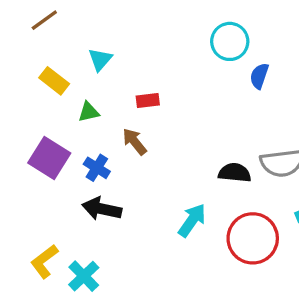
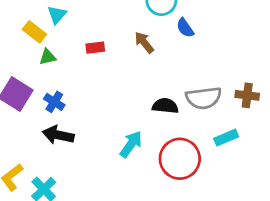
blue semicircle: (259, 76) -> (185, 28), turned -54
yellow rectangle: (54, 81) -> (34, 32), moved
brown arrow: (135, 142) -> (144, 42), moved

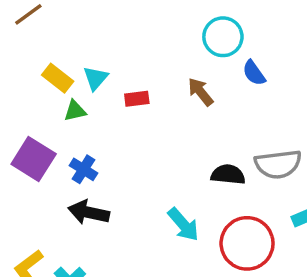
cyan triangle: (57, 15) -> (96, 78), moved
cyan arrow: (131, 144) -> (183, 224), turned 104

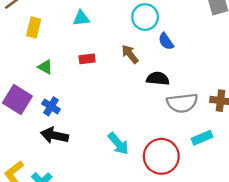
yellow rectangle: (58, 78) -> (34, 27), moved, turned 66
cyan triangle: (96, 78) -> (81, 18), moved, turned 42
green triangle: (75, 111) -> (45, 67), turned 42
black semicircle: (228, 174) -> (158, 79), moved

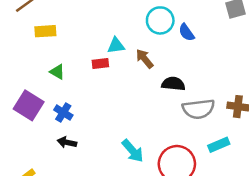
cyan triangle: (81, 18) -> (116, 46), moved
yellow rectangle: (34, 27) -> (45, 31), turned 72
blue semicircle: (166, 41) -> (186, 32), moved
black arrow: (55, 135) -> (67, 142), size x0.7

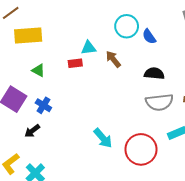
yellow rectangle: (45, 31) -> (28, 35), size x1.5
black semicircle: (173, 84) -> (154, 73), moved
black arrow: (67, 142) -> (32, 131), moved, turned -49

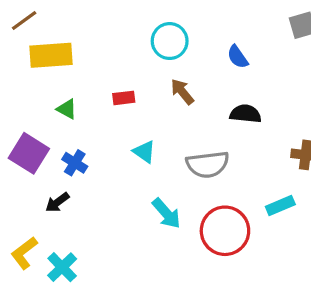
cyan circle: (127, 26) -> (170, 41), moved
cyan triangle: (89, 48) -> (144, 152), moved, turned 42
gray semicircle: (159, 102) -> (208, 164), moved

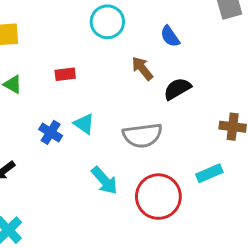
brown arrow: (182, 92) -> (142, 68), moved
black semicircle: (246, 114) -> (177, 89), turned -36
blue cross: (75, 163) -> (51, 132), moved

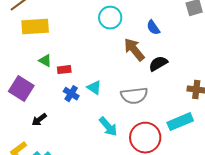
brown arrow: (142, 68) -> (134, 50), size x1.4
red rectangle: (65, 74) -> (64, 70), moved
cyan rectangle: (209, 173) -> (180, 122), size x1.4

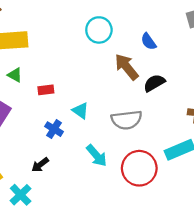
green triangle: (45, 61) -> (15, 75), moved
blue cross: (71, 94) -> (54, 129), moved
black arrow: (39, 120) -> (40, 165), moved

